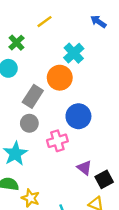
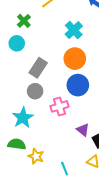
orange circle: (60, 78) -> (75, 59), moved

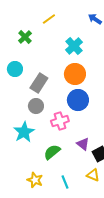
cyan circle: (17, 43) -> (15, 69), moved
green semicircle: (17, 144) -> (52, 152), moved, turned -48
yellow star: (36, 156) -> (35, 180), moved

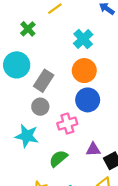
cyan circle: (15, 69) -> (17, 65), size x1.5
cyan star: (24, 132) -> (27, 136), turned -30
purple triangle: (83, 144) -> (93, 149), turned -40

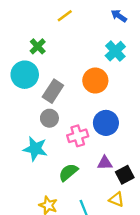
green cross: (28, 29) -> (38, 46), moved
cyan cross: (83, 39) -> (115, 51), moved
blue circle: (88, 100) -> (106, 123), moved

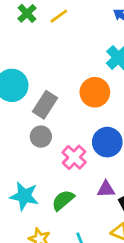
green cross: (38, 46) -> (27, 13), moved
pink cross: (78, 136) -> (74, 157), turned -30
cyan star: (35, 149) -> (24, 196), moved

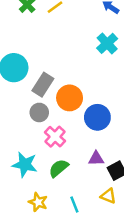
orange circle: (95, 92) -> (70, 98), moved
pink cross: (74, 157) -> (55, 137), moved

